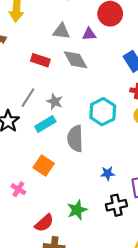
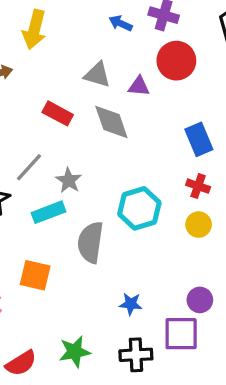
orange square: (44, 166) -> (35, 275), turned -30

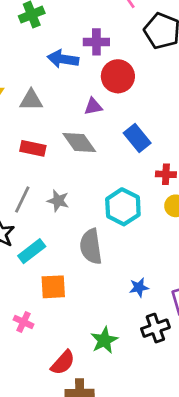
blue arrow: (121, 23) -> (63, 59), size x1.5
gray triangle: (97, 75) -> (31, 100), moved
blue rectangle: (199, 139) -> (137, 138), moved
cyan rectangle: (49, 212) -> (32, 251), moved

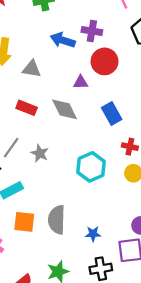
gray semicircle: (91, 246) -> (57, 220), moved

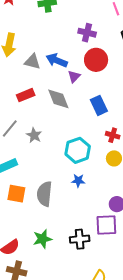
blue arrow: (63, 40) -> (57, 60), moved
purple triangle: (81, 82) -> (74, 76), turned -48
red rectangle: (27, 108) -> (26, 95), turned -48
blue star: (93, 234) -> (78, 181), moved

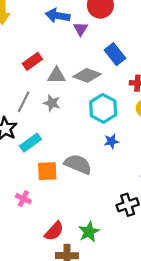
gray triangle: (32, 62) -> (57, 75), moved
gray diamond: (58, 99) -> (87, 75), moved, turned -35
gray semicircle: (45, 194) -> (78, 164), turned 120
green star: (42, 239) -> (89, 232), moved

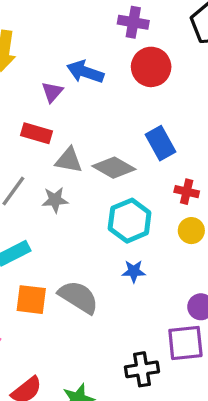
purple triangle: (81, 29) -> (52, 92), moved
red rectangle: (32, 61) -> (37, 133), turned 42
gray star: (52, 103) -> (55, 200), turned -30

